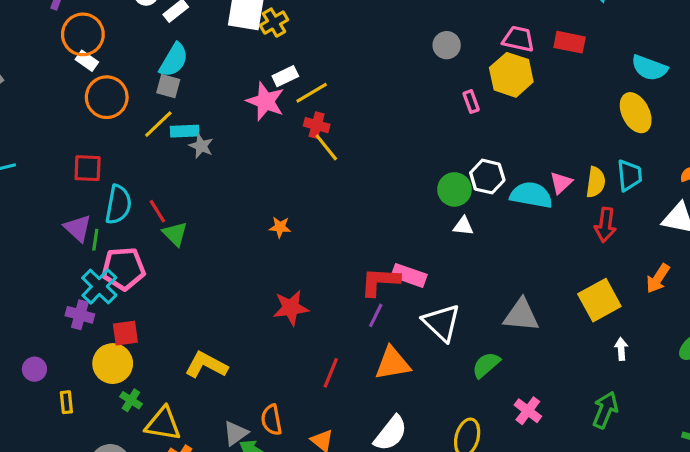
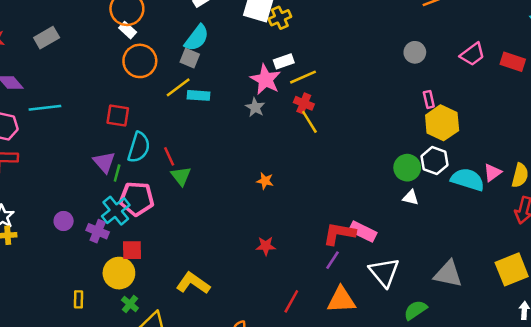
pink trapezoid: (518, 39) -> (472, 54), turned 124
yellow hexagon: (511, 75) -> (442, 123), moved
gray star: (201, 146) -> (255, 107), moved
red star: (291, 308) -> (266, 246), size x0.7
purple circle: (34, 369) -> (64, 221), moved

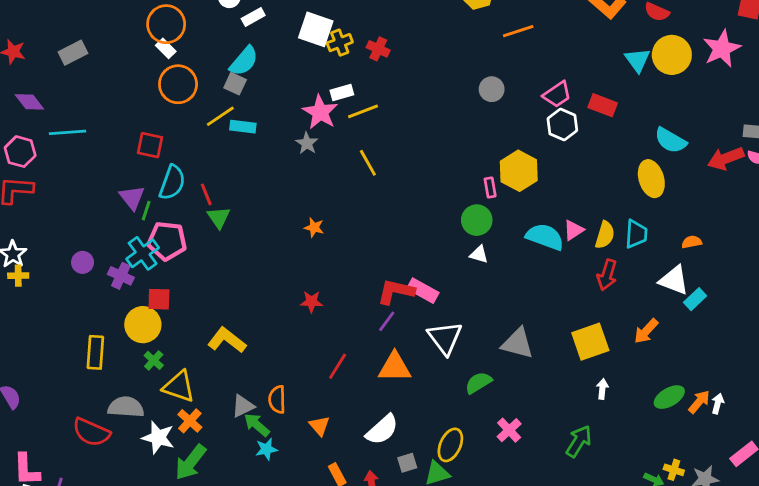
pink rectangle: (429, 99) -> (490, 188), moved
red cross: (304, 103) -> (378, 49), moved
white hexagon: (434, 161) -> (562, 124), moved
yellow rectangle: (79, 299) -> (95, 352), size x1.6

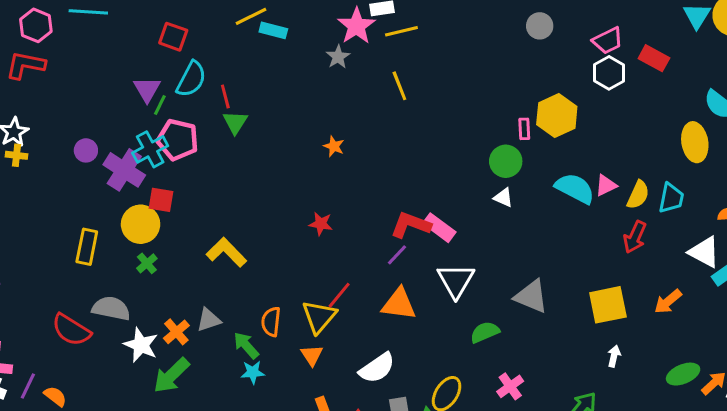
purple cross: (121, 276) -> (124, 170), size x1.5
yellow triangle: (179, 387) -> (319, 317), moved, turned 44
gray triangle: (243, 406) -> (209, 320), moved

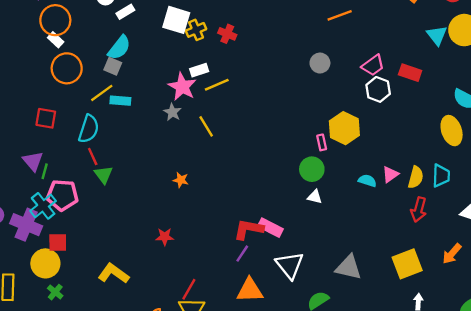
cyan semicircle: (191, 79) -> (89, 129), moved
yellow line: (399, 86) -> (206, 126), moved
cyan semicircle: (575, 188) -> (367, 181), size x0.6
red star: (321, 224) -> (165, 237), moved
red line: (339, 295) -> (189, 289), moved

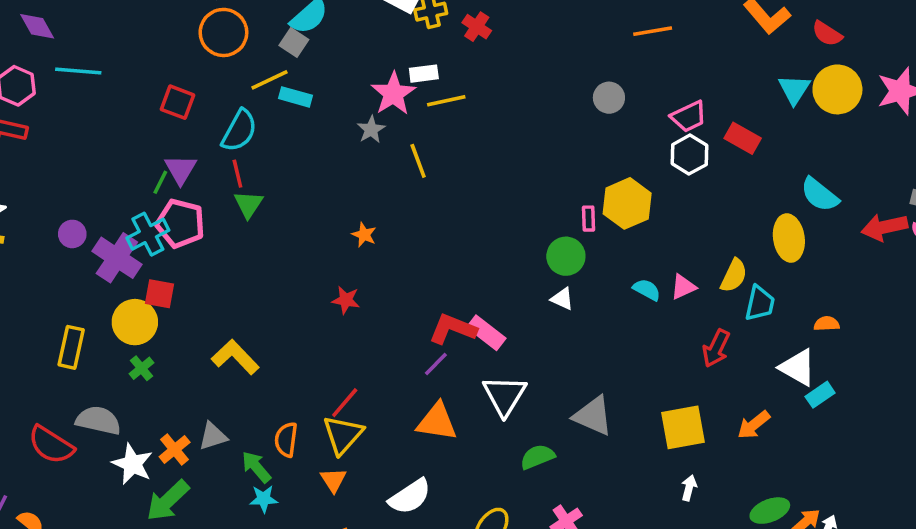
purple triangle: (33, 161) -> (181, 169), moved
yellow semicircle: (416, 177) -> (734, 276), moved
red star: (165, 237) -> (346, 300), moved

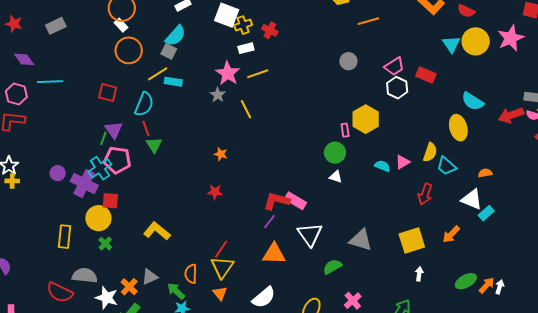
white rectangle: (424, 74) -> (246, 48), moved
cyan trapezoid: (760, 303) -> (446, 166), turned 125

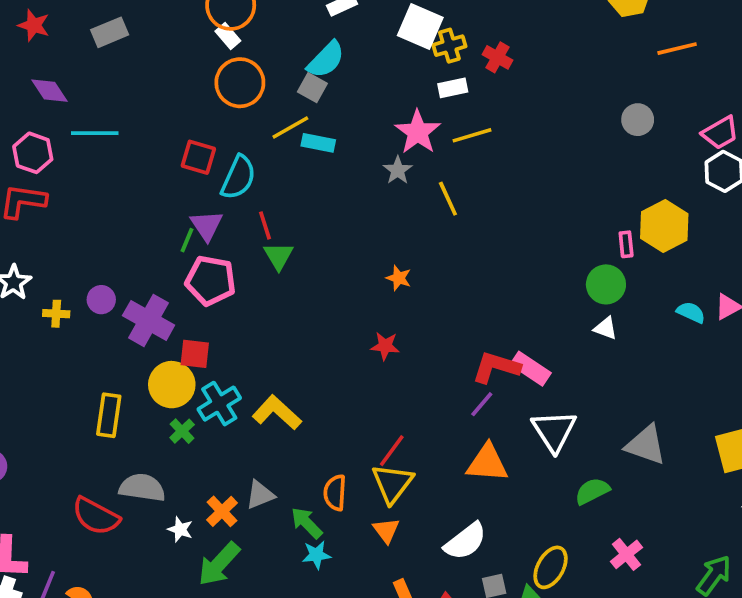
cyan semicircle: (144, 104) -> (238, 177), moved
cyan cross: (100, 168) -> (219, 404), moved
yellow cross: (12, 181) -> (56, 314), moved
white star: (107, 298) -> (180, 529), size x0.6

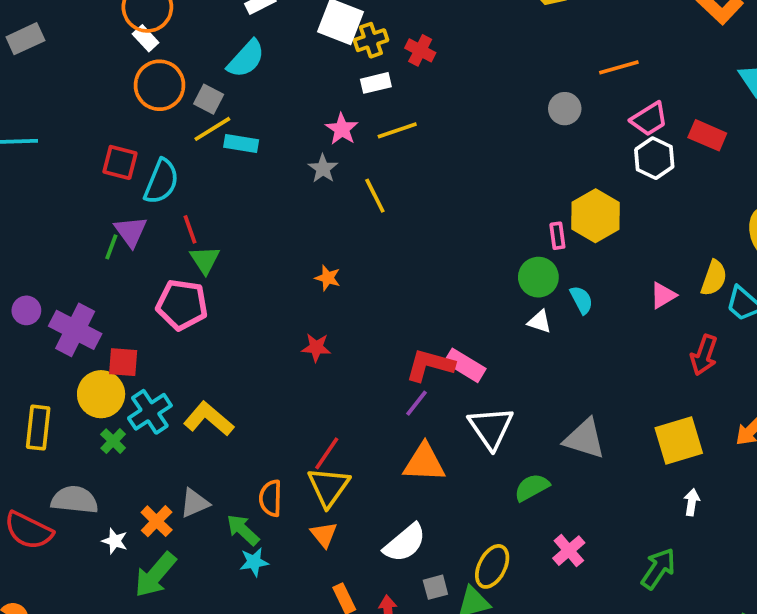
orange line: (677, 49) -> (619, 67), moved
gray square: (312, 88) -> (209, 99), moved
pink star: (418, 132) -> (342, 129), size x0.7
pink pentagon: (211, 281) -> (182, 305), moved
cyan semicircle: (691, 312) -> (581, 300), moved, turned 40

